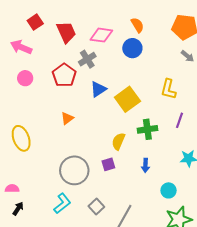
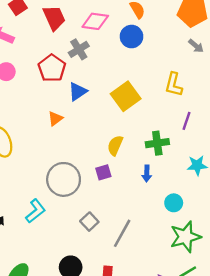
blue triangle: (98, 89) -> (78, 92), moved
green cross: (147, 129) -> (157, 143), moved
cyan L-shape: (62, 204) -> (35, 211), moved

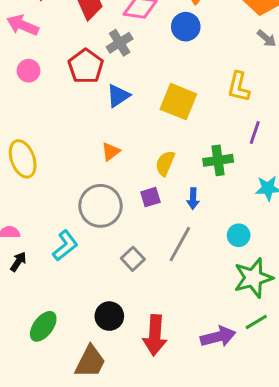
yellow square: (126, 96) -> (178, 102), turned -32
orange triangle: (55, 118) -> (111, 152), moved
blue arrow: (147, 174) -> (193, 199), moved
gray line: (122, 233) -> (180, 244), moved

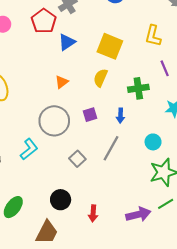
purple line: (255, 132) -> (165, 68), turned -42
yellow semicircle: (165, 163) -> (100, 78), moved
red arrow: (155, 335) -> (93, 213), size x0.6

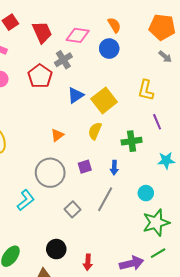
blue triangle: (67, 42) -> (76, 95), moved
yellow square: (110, 46) -> (104, 100), turned 30

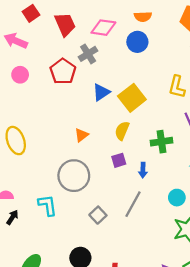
orange semicircle: (114, 25) -> (143, 17), turned 119
purple square: (85, 167) -> (119, 160), moved
cyan L-shape: (26, 200) -> (47, 205), turned -60

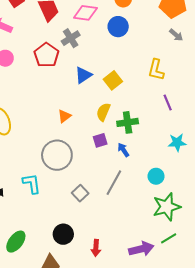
yellow square: (132, 98) -> (113, 80), size x0.7
green cross: (162, 142) -> (128, 122), moved
blue arrow: (143, 170) -> (123, 150), turned 144

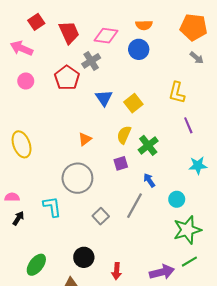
blue triangle: (83, 75) -> (104, 98), turned -30
green cross: (128, 122) -> (148, 145), turned -30
blue arrow: (123, 150) -> (149, 180), moved

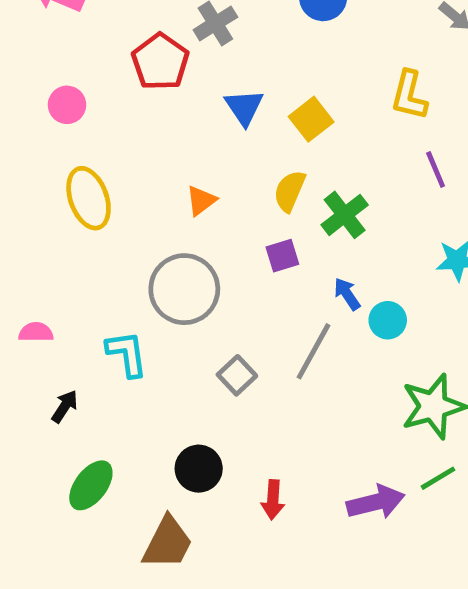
pink circle: (26, 81) -> (67, 105), moved
yellow ellipse: (22, 144) -> (89, 198), moved
cyan circle: (177, 199) -> (388, 320), moved
black arrow: (18, 218) -> (65, 406), moved

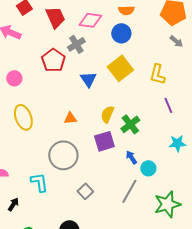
yellow square: (311, 119) -> (120, 68), moved, size x1.4
orange triangle: (201, 201) -> (70, 118), turned 32
purple square: (282, 256) -> (104, 141), size x1.5
gray line: (313, 351) -> (129, 191), moved

